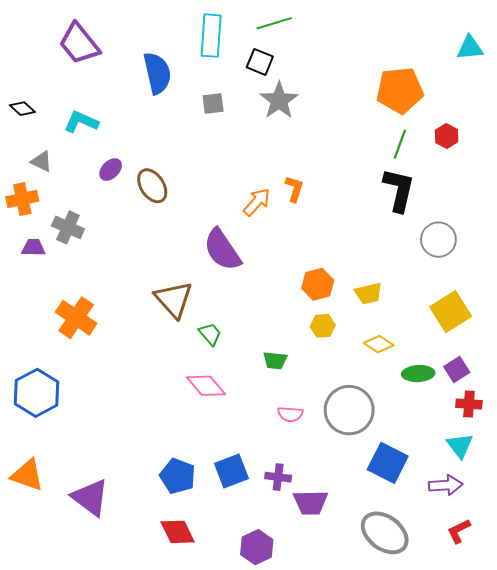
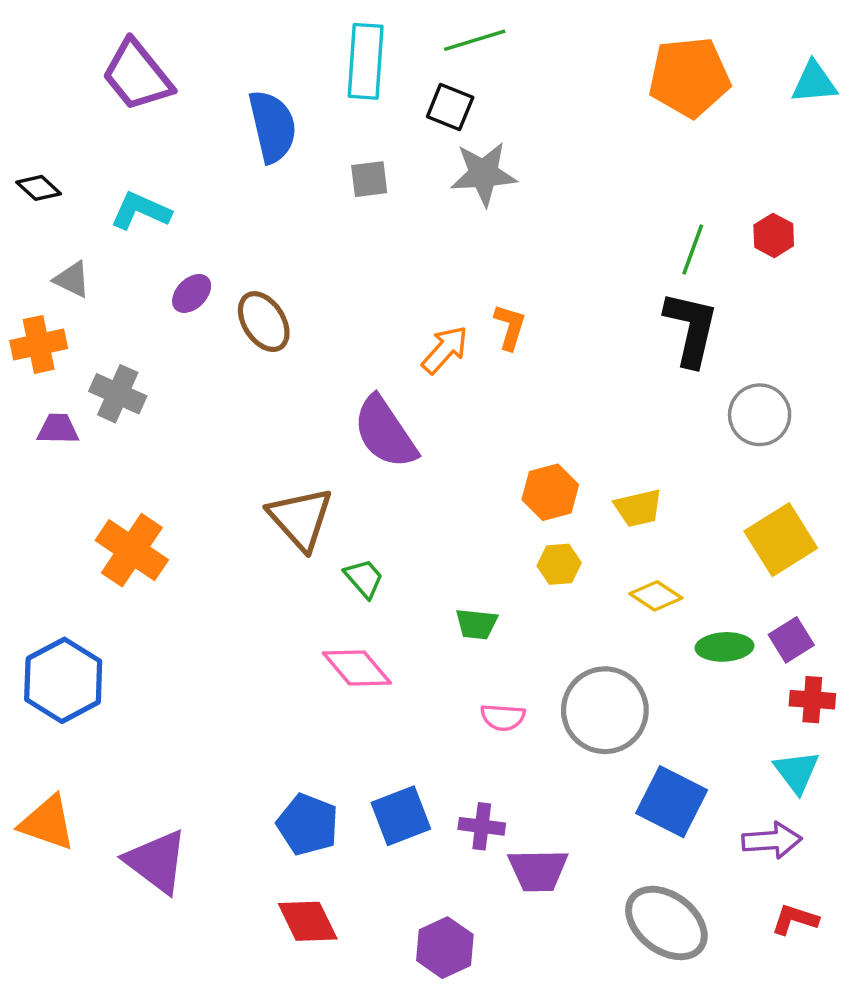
orange pentagon: (400, 90) -> (689, 77), moved
gray star: (279, 100) -> (484, 174), turned 30
red L-shape: (459, 531) -> (795, 919), turned 44

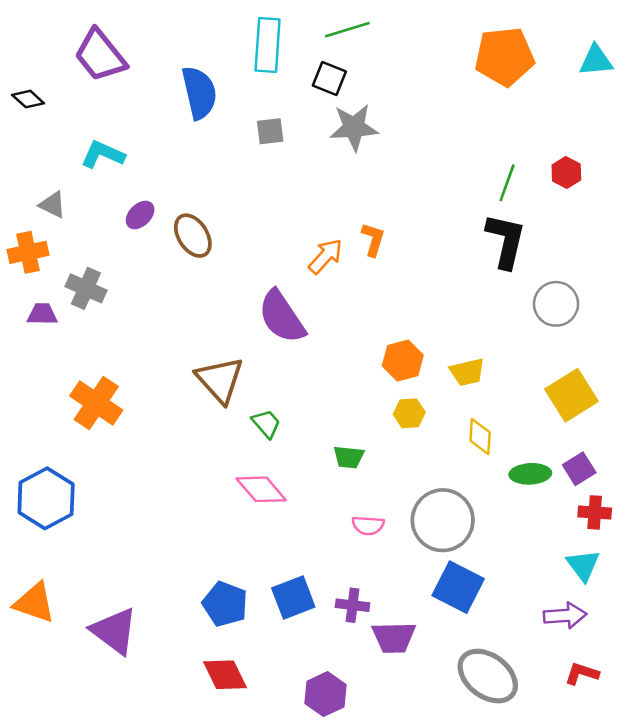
black diamond: (39, 188) -> (28, 99), moved
yellow diamond: (656, 596) -> (480, 437), turned 60
blue square: (672, 802) -> (458, 587), moved

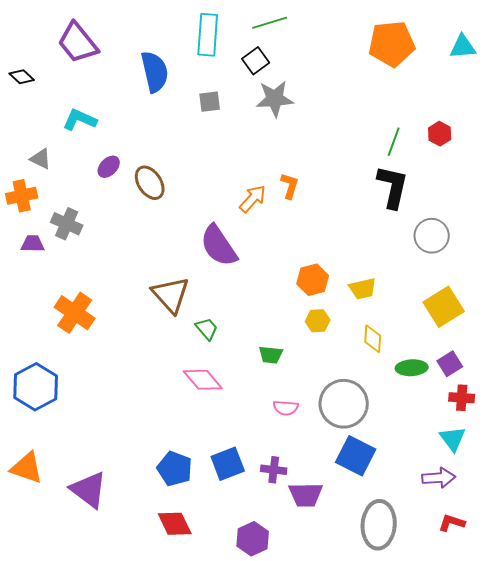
black square: (329, 78) -> (256, 61), turned 32
gray ellipse: (488, 676) -> (379, 525), turned 57

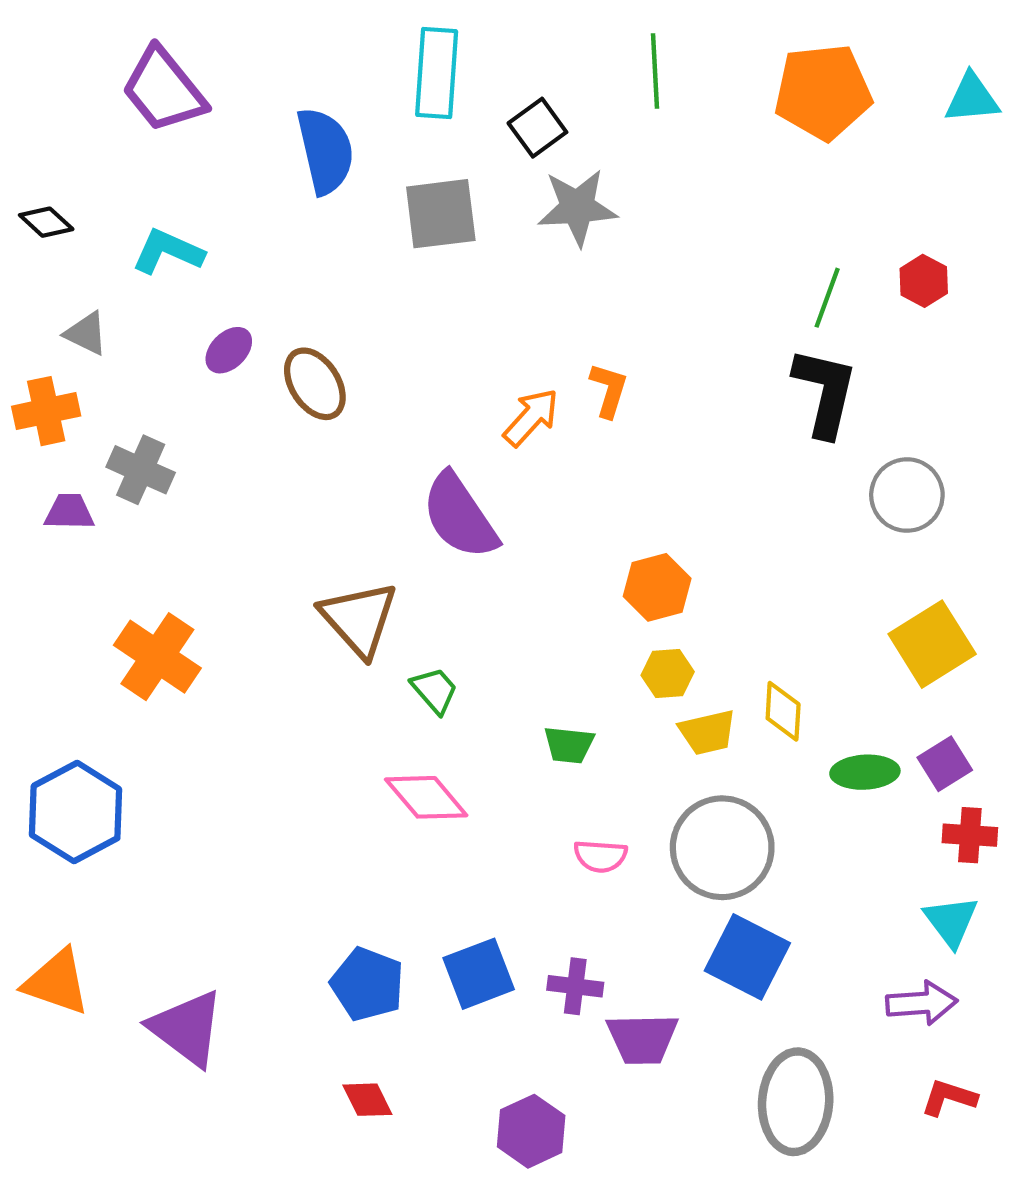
green line: (270, 23) -> (655, 71), moved, turned -76
black diamond: (22, 77) -> (46, 222), moved
gray square: (210, 102) -> (441, 214), size x1.6
yellow trapezoid: (363, 289) -> (707, 732), moved
red diamond: (175, 524) -> (367, 1100), size x0.7

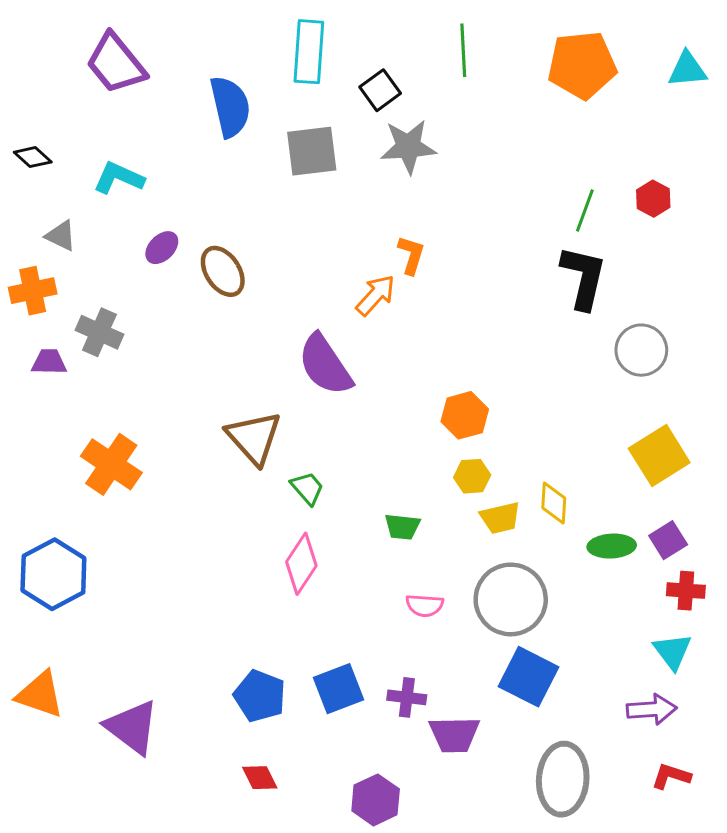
orange L-shape: (609, 390) -> (411, 255), moved
pink diamond: (426, 797) -> (301, 564), turned 74

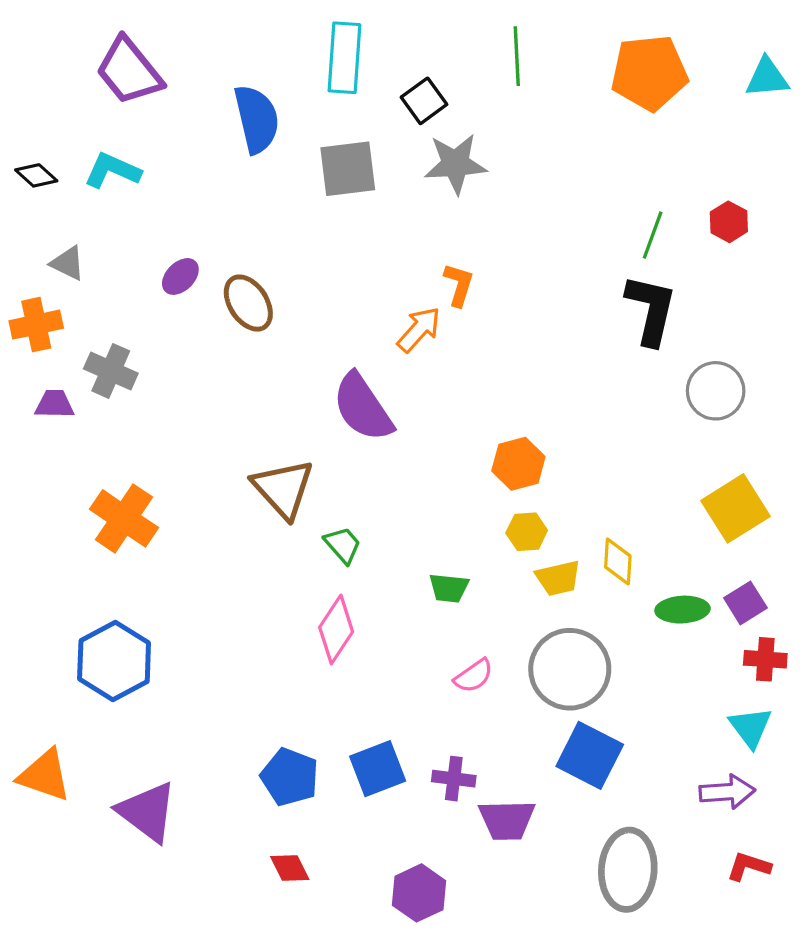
cyan L-shape: (119, 178) -> (112, 170), moved
blue hexagon: (53, 574) -> (114, 661), moved
pink semicircle: (425, 605) -> (474, 676), turned -39

